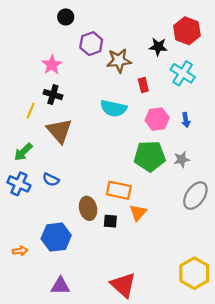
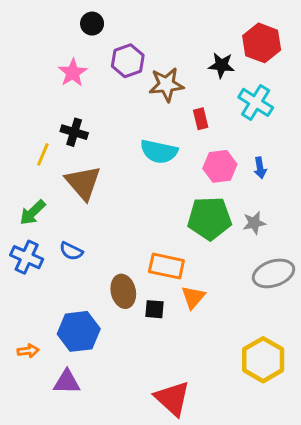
pink star: (52, 65) -> (73, 73), moved
gray ellipse: (195, 196) -> (273, 273), turned 36
yellow hexagon: (194, 273) -> (263, 360), moved
purple triangle: (60, 286) -> (67, 382), moved

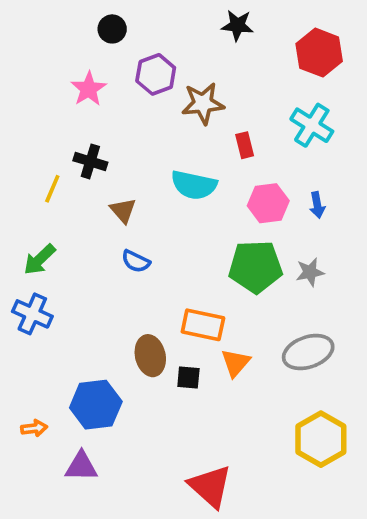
black star: (221, 65) -> (237, 25), moved
brown triangle: (83, 183) -> (123, 210), moved, size x0.6
blue semicircle: (71, 251) -> (136, 261), moved
gray ellipse: (273, 273) -> (308, 352), moved

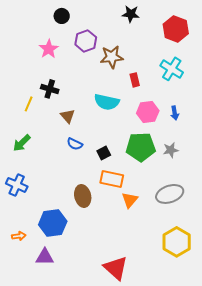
blue cross: (32, 314) -> (17, 185), moved
black square: (188, 377) -> (104, 153), moved, turned -32

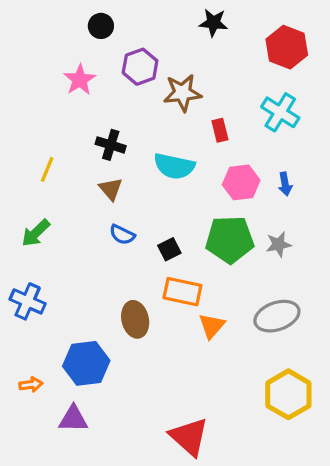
black cross: (50, 89) -> (111, 145), moved

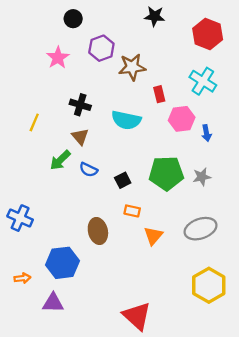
pink hexagon: (241, 182) -> (182, 119), moved
green arrow: (36, 233) -> (60, 160), moved
orange rectangle: (182, 292) -> (132, 211), size x0.6

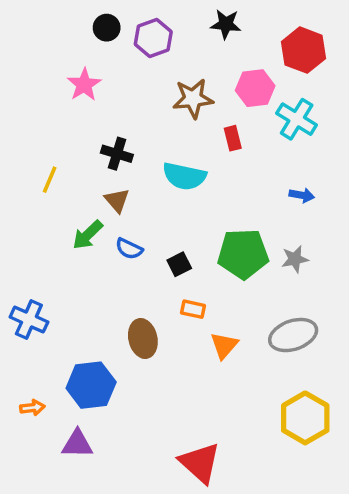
purple hexagon: (101, 48) -> (153, 38), moved
pink hexagon: (182, 119) -> (255, 88), moved
blue arrow: (206, 133) -> (302, 195), turned -70

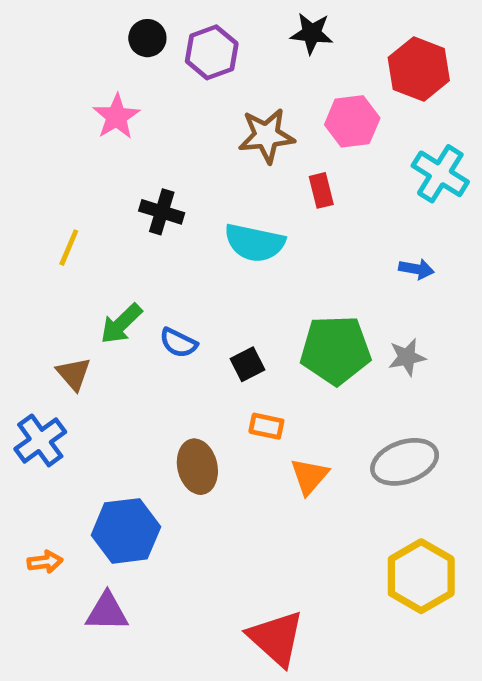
cyan cross: (297, 119) -> (440, 174), moved
brown triangle: (117, 200) -> (74, 374), moved
blue cross: (29, 319) -> (40, 440), turned 30

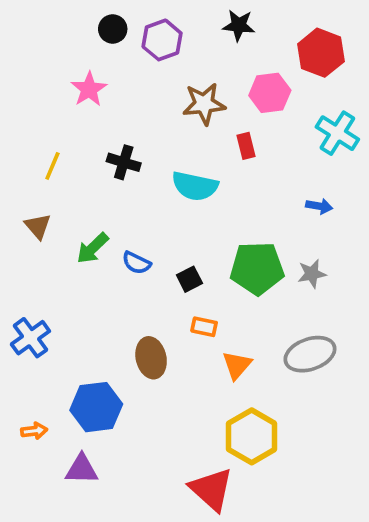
yellow line: (69, 248) -> (52, 166), moved
brown triangle: (74, 374) -> (38, 226), moved
yellow hexagon: (421, 576) -> (252, 436), moved

